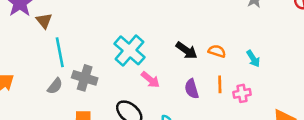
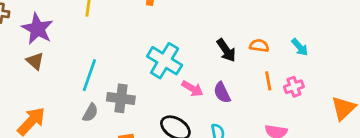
brown triangle: (44, 21) -> (35, 61), moved
black arrow: (187, 50) -> (226, 50), turned 30
cyan line: (60, 52) -> (89, 75), turned 40
purple semicircle: (192, 89) -> (222, 93), moved

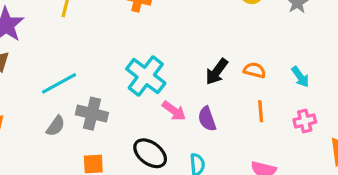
black arrow: (226, 50) -> (217, 72), turned 65
cyan line: (89, 75) -> (59, 83), turned 36
pink cross: (294, 87) -> (305, 121), moved

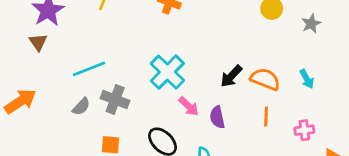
orange semicircle: (255, 70) -> (265, 79), size x1.5
cyan arrow: (300, 77) -> (307, 79), moved

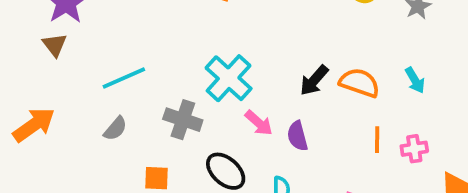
gray cross: (115, 100) -> (183, 120), moved
orange line: (266, 117) -> (377, 140), moved

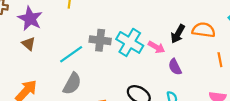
gray cross: (183, 120) -> (100, 40), moved
pink arrow: (259, 123) -> (156, 47), moved
gray semicircle: (115, 129) -> (72, 84), size x1.5

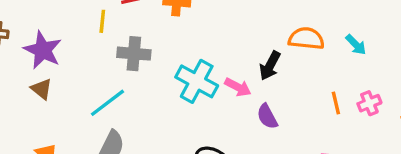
orange semicircle: (204, 30) -> (306, 39), moved
gray cross: (100, 40) -> (134, 54), moved

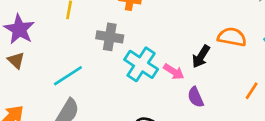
gray cross: (134, 54) -> (110, 37), moved
orange line: (336, 103) -> (252, 91), turned 42

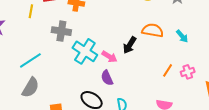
purple semicircle: (196, 97) -> (107, 78), moved

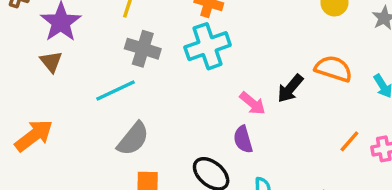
gray cross: (61, 31) -> (143, 49), moved
cyan cross: (85, 51) -> (208, 46), moved, turned 30
gray semicircle: (30, 88) -> (133, 139), moved

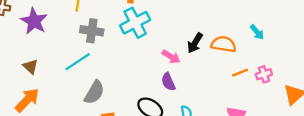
brown triangle: (51, 62) -> (30, 67), moved
orange semicircle: (333, 69) -> (224, 44), moved
orange line: (349, 141) -> (240, 73), turned 35

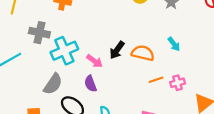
cyan cross: (135, 23) -> (64, 51), moved
gray cross: (92, 31) -> (39, 33), moved
gray semicircle: (94, 92) -> (53, 84), moved

